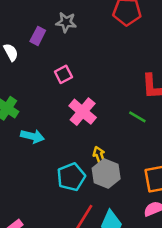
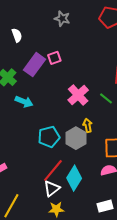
purple rectangle: (38, 36) -> (34, 65), moved, size x1.6
pink cross: (83, 112) -> (78, 95), moved
yellow arrow: (99, 155) -> (88, 125), moved

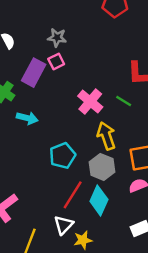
gray star: (62, 19) -> (57, 38), moved
yellow arrow: (88, 125) -> (106, 136), size x1.6
gray hexagon: (76, 138) -> (102, 167), moved
white triangle: (52, 189) -> (64, 225), moved

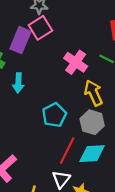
pink square: (56, 61) -> (40, 28), size x1.5
cyan arrow: (27, 118) -> (18, 83), turned 84
cyan diamond: (99, 200) -> (92, 154), turned 68

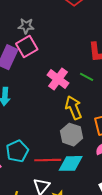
cyan pentagon: (54, 115) -> (17, 151), moved
red line: (67, 151) -> (48, 160), turned 60

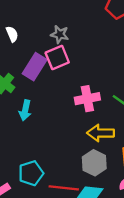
pink cross: (58, 79) -> (87, 99), turned 35
yellow arrow: (74, 108) -> (101, 133), turned -75

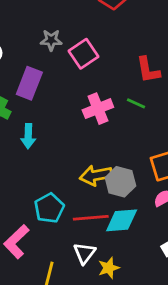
pink square: (57, 57) -> (83, 54), moved
yellow arrow: (101, 133) -> (96, 175), moved

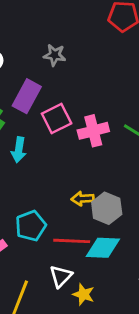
pink square: (83, 54) -> (57, 118), moved
yellow arrow: (96, 175) -> (83, 199), size x0.7
yellow star: (109, 268) -> (83, 294), turned 30

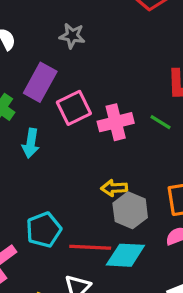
yellow arrow: (83, 199) -> (114, 188), moved

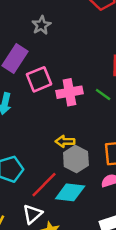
gray star: (72, 36) -> (41, 25), turned 30
red line: (90, 247) -> (44, 185), turned -52

